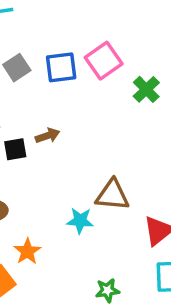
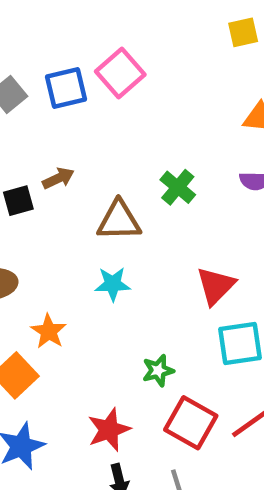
green cross: (146, 89) -> (178, 187), moved
brown triangle: (112, 195) -> (119, 221), moved

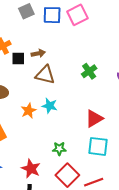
brown triangle: (119, 221) -> (45, 75), moved
orange star: (49, 331) -> (29, 111), moved
red star: (109, 430) -> (31, 169), turned 30

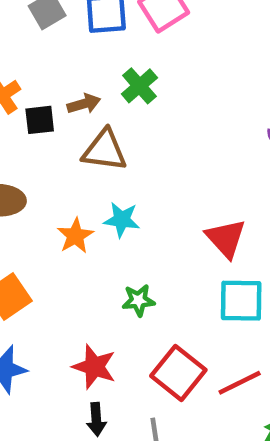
green cross: (89, 71) -> (139, 86), moved
red triangle: (94, 119) -> (226, 238), turned -36
green star: (59, 149) -> (138, 300), moved

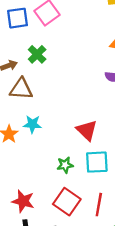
green star: (138, 300) -> (65, 165), moved
red line: (240, 383) -> (99, 205), turned -50

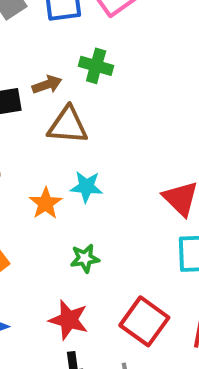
green cross: (37, 54) -> (96, 66), turned -30
green star: (65, 165) -> (85, 258), moved

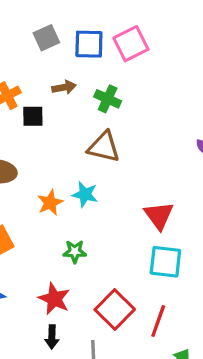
brown arrow: (47, 85) -> (64, 87), moved
brown triangle: (68, 125) -> (104, 147), moved

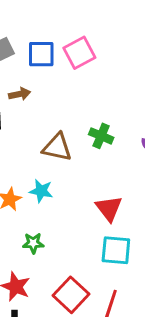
green cross: (108, 99) -> (101, 136), moved

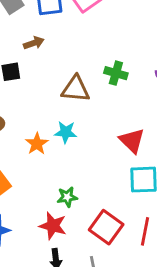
green star: (33, 243) -> (67, 197), moved

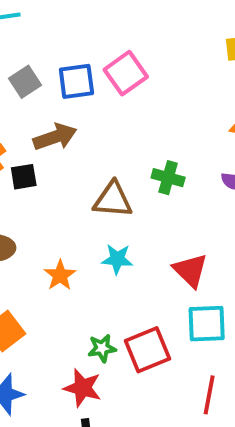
brown arrow: (34, 43) -> (55, 137), size x1.5
cyan star: (66, 132) -> (117, 259), moved
red square: (106, 227) -> (147, 350), moved, turned 32

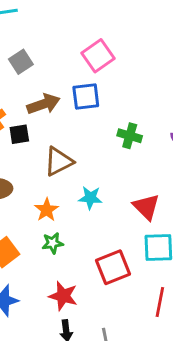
blue square: (76, 81) -> (86, 96), moved
brown triangle: (113, 200) -> (59, 161), moved, turned -32
green star: (102, 348) -> (53, 243), moved

